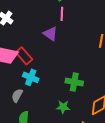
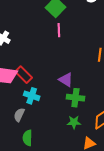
purple triangle: (50, 34) -> (66, 80), moved
green star: (63, 107) -> (74, 122), moved

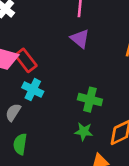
purple triangle: (66, 80) -> (80, 39), moved

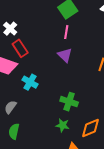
red rectangle: (26, 60) -> (20, 48), moved
cyan cross: (33, 90) -> (30, 82), moved

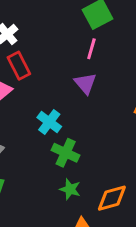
cyan cross: (30, 82) -> (49, 122), moved
green cross: (69, 102) -> (66, 153), moved

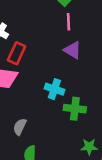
red rectangle: (19, 66) -> (17, 53), turned 70
green star: (70, 189) -> (89, 147), moved

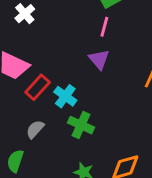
red rectangle: (17, 53) -> (38, 87), moved
gray semicircle: (20, 127) -> (35, 129), moved

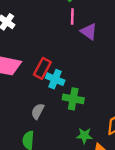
purple triangle: (99, 59) -> (89, 32), moved
red rectangle: (38, 87) -> (42, 68), moved

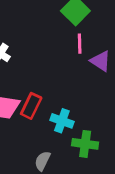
red rectangle: (42, 68) -> (31, 106), moved

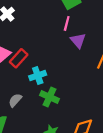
cyan cross: (62, 121) -> (38, 76), turned 35

